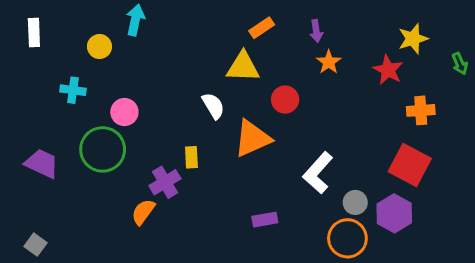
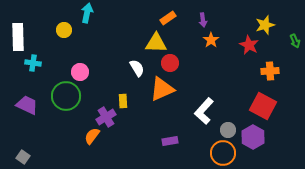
white rectangle: (34, 32) -> (18, 37), moved, size x1.5
cyan cross: (73, 90) -> (33, 63), moved
red circle: (285, 100) -> (170, 63), moved

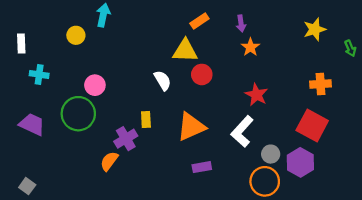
white rectangle: (18, 37) -> (21, 44), size x0.6
red star: (249, 45) -> (256, 95), moved
orange triangle: (162, 89) -> (191, 127), moved

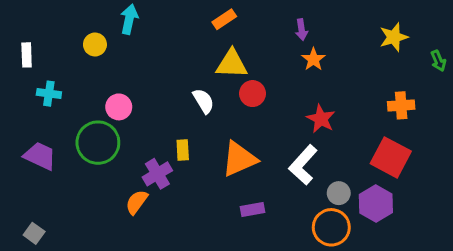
orange rectangle: (199, 21) -> (224, 19), moved

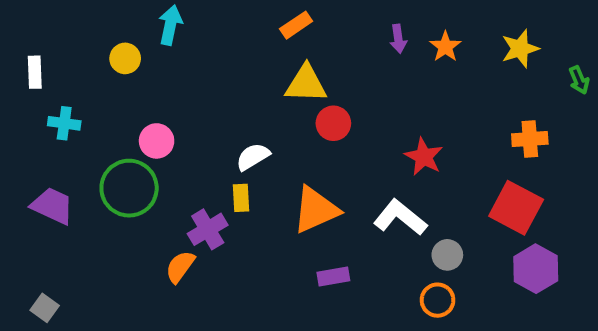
orange star: (313, 59) -> (445, 47), moved
white semicircle: (203, 101) -> (253, 157), moved, turned -90
white L-shape: (303, 165) -> (400, 218), turned 87
purple hexagon: (376, 204) -> (536, 269), moved
orange circle: (331, 227) -> (438, 300), size x0.7

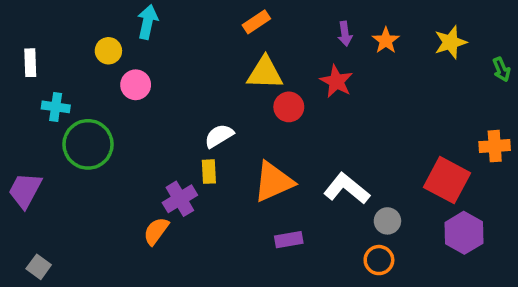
orange cross: (530, 139) -> (495, 146), moved
pink circle: (157, 141) -> (136, 85), moved
red star: (424, 157) -> (336, 81), moved
green circle: (129, 188) -> (88, 144), moved
purple trapezoid: (52, 206) -> (25, 190), moved, turned -87

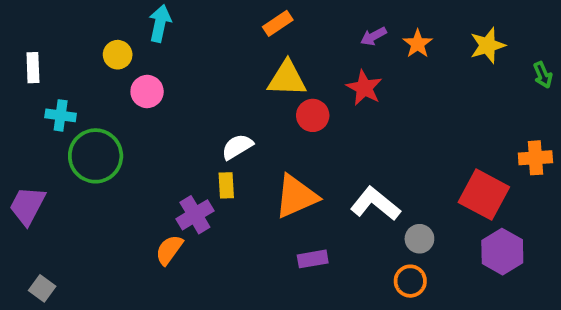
purple arrow: (345, 34) -> (373, 36), turned 70

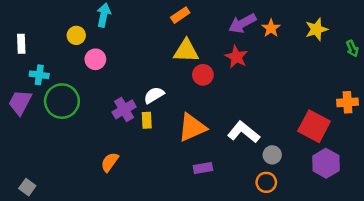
purple arrow: (373, 36) -> (242, 23), size x1.6
purple trapezoid: (27, 206) -> (20, 102), moved
purple cross: (195, 215) -> (124, 109), moved

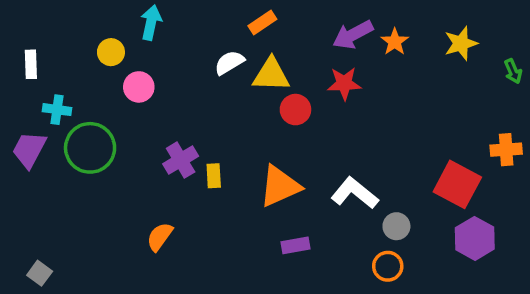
red star: (236, 57) -> (344, 83), turned -30
white semicircle: (154, 95) -> (229, 63), moved

